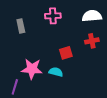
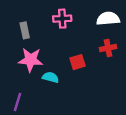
pink star: (32, 69) -> (31, 60), moved
cyan semicircle: (56, 72) -> (51, 77), moved

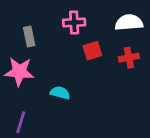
pink star: (31, 60) -> (19, 72), moved
red square: (78, 62) -> (92, 51), moved

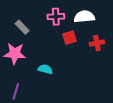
white semicircle: (129, 22) -> (84, 17), moved
gray rectangle: (29, 37) -> (22, 27), turned -32

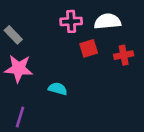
gray rectangle: (22, 27) -> (13, 35), moved

